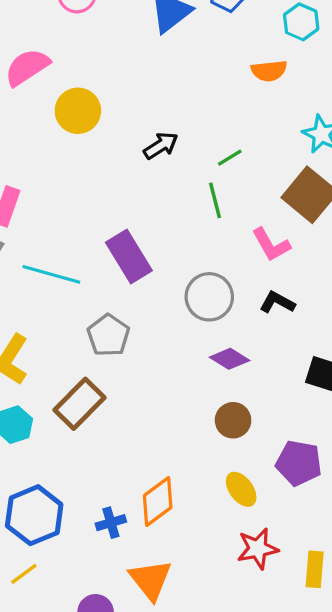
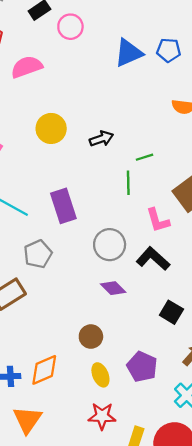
yellow circle: (78, 111) -> (51, 128), moved
black L-shape: (277, 302) -> (153, 259), size x1.4
brown circle: (233, 420) -> (91, 337), moved

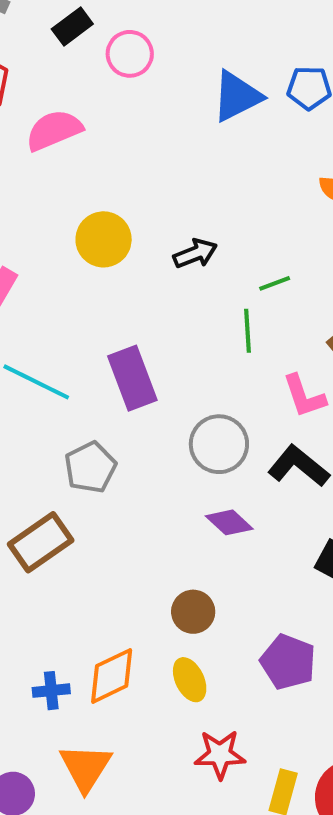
yellow ellipse: (100, 375) -> (190, 680), moved

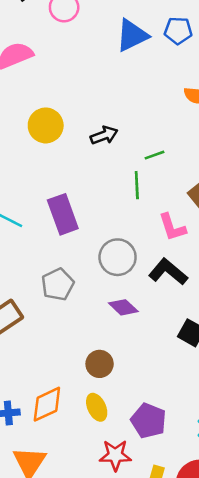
gray pentagon: (90, 467) -> (58, 284), moved
purple pentagon: (288, 662) -> (149, 421), moved

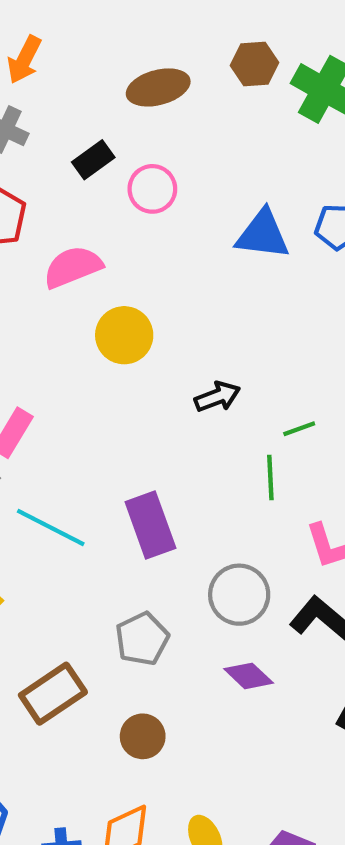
blue triangle: (132, 35) -> (263, 234), turned 33
yellow circle: (46, 125) -> (124, 335), moved
brown circle: (100, 364) -> (143, 736), moved

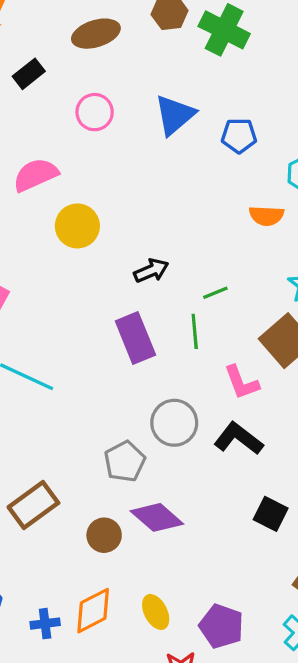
black rectangle: (93, 160) -> (29, 74), moved
blue triangle: (263, 234) -> (175, 115), moved, turned -45
purple rectangle: (150, 525) -> (135, 338), moved
gray pentagon: (142, 639) -> (125, 461), moved
purple diamond: (249, 676) -> (157, 517), moved, size x1.4

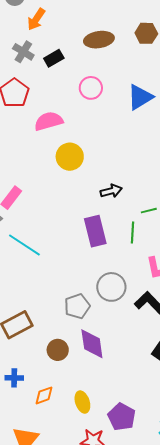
purple diamond: (157, 517) -> (92, 344), turned 32
orange diamond: (93, 611) -> (44, 395), size x0.7
blue cross: (45, 624) -> (14, 378), moved

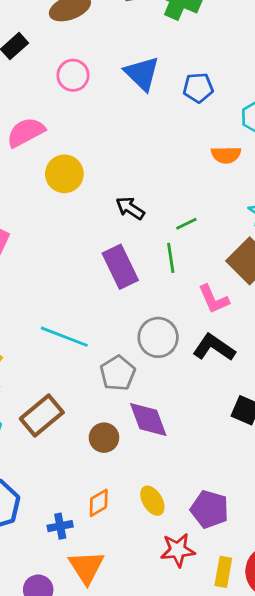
blue triangle: (140, 97) -> (142, 73), turned -32
black arrow: (111, 191) -> (130, 208), turned -120
cyan line: (24, 245) -> (64, 337), moved
blue cross: (14, 378) -> (60, 526), moved

